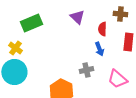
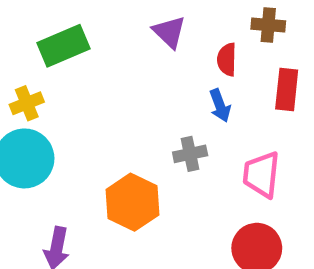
yellow cross: (15, 48) -> (27, 103), turned 32
pink trapezoid: (117, 79) -> (261, 175), turned 55

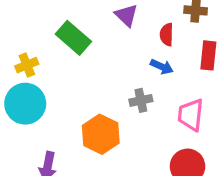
green rectangle: (63, 46) -> (73, 38), moved, turned 64
blue arrow: (220, 106) -> (162, 67), turned -45

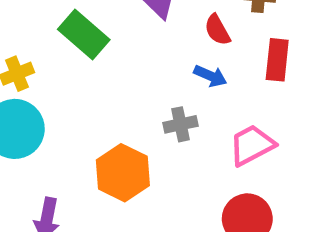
red semicircle: (167, 35) -> (217, 30), turned -30
pink trapezoid: (191, 115) -> (252, 145), turned 56

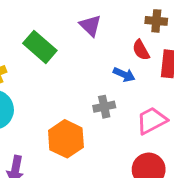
red semicircle: (217, 30) -> (141, 50), moved

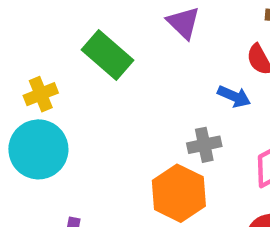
orange hexagon: (66, 139) -> (179, 193), moved

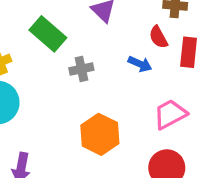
gray cross: (204, 145) -> (81, 69), moved

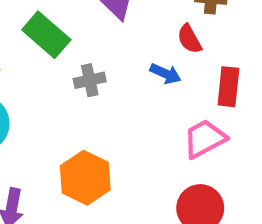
red rectangle: (189, 52) -> (228, 87), moved
orange hexagon: (100, 134) -> (85, 178), moved

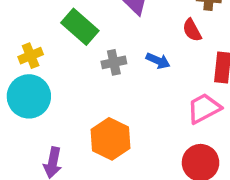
blue arrow: (166, 74) -> (158, 61), moved

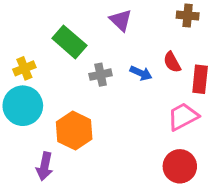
red semicircle: (192, 30) -> (172, 62), moved
orange hexagon: (110, 139) -> (74, 131), moved

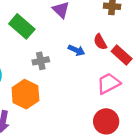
gray cross: (101, 75) -> (41, 61), moved
red rectangle: (200, 79) -> (122, 55), turned -54

